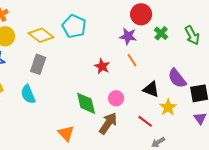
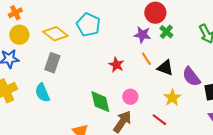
green cross: (161, 33) -> (166, 32), moved
black triangle: (151, 89) -> (165, 68), moved
yellow star: (168, 107) -> (172, 98), moved

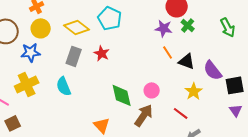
red star: (116, 65) -> (102, 53), moved

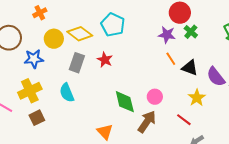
yellow circle: (41, 28) -> (54, 39), moved
brown square: (13, 123) -> (37, 118), moved

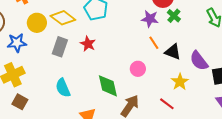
cyan semicircle: (67, 93) -> (63, 88), moved
pink circle: (155, 97) -> (138, 69), moved
brown square: (37, 118) -> (20, 102), turned -35

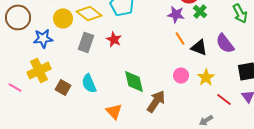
purple semicircle: (199, 61) -> (225, 43), moved
pink circle: (138, 69) -> (181, 75), moved
brown square: (20, 102) -> (63, 87), moved
red line: (167, 104) -> (224, 99), moved

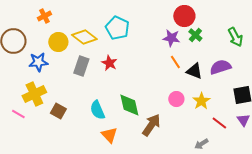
purple semicircle: (225, 43) -> (220, 67), turned 110
cyan semicircle: (89, 83) -> (97, 110), moved
pink line: (15, 87) -> (18, 114), moved

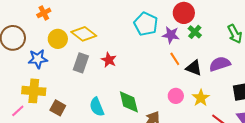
cyan pentagon: (117, 28) -> (146, 24), moved
yellow cross: (34, 94) -> (34, 91), turned 30
pink line: (18, 114) -> (18, 111), turned -72

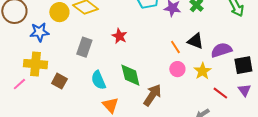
orange line: (175, 59) -> (175, 47), moved
red star: (109, 60) -> (119, 36), moved
gray rectangle: (81, 63) -> (84, 47), moved
purple semicircle: (220, 64) -> (221, 50), moved

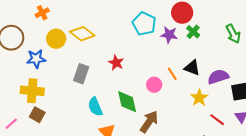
pink circle: (177, 69) -> (154, 85), moved
brown square: (59, 81) -> (37, 115), moved
pink line: (19, 84) -> (11, 124), moved

